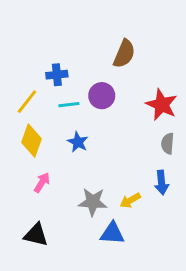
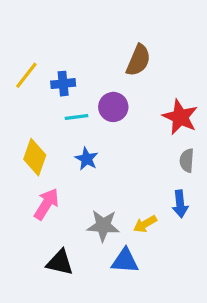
yellow line: (27, 102) -> (26, 75), moved
pink arrow: (42, 182) -> (46, 204), size x1.4
black triangle: (36, 235) -> (60, 262), moved

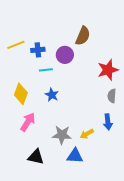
yellow line: (26, 75) -> (16, 45), turned 30
purple circle: (113, 107) -> (65, 55), moved
red star: (180, 117) -> (108, 70), turned 30

